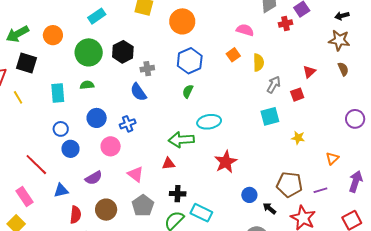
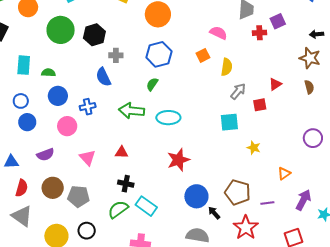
green semicircle: (87, 85) -> (48, 73), moved
green arrow: (181, 140) -> (132, 111), moved
blue circle: (249, 195) -> (196, 196), size x1.5
gray pentagon: (143, 206) -> (78, 196), moved, turned 30

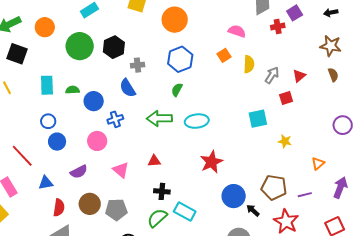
black arrow: (316, 34) -> (331, 13), moved
gray arrow: (238, 91) -> (272, 75), moved
blue circle: (58, 96) -> (94, 101), moved

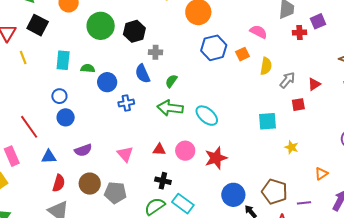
blue hexagon: (180, 59) -> (214, 48), moved
green semicircle: (177, 90) -> (171, 81), moved
cyan ellipse: (197, 121) -> (207, 116), turned 40
pink circle: (97, 141) -> (185, 151), moved

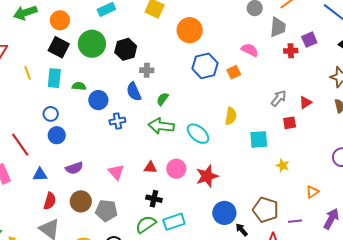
black square: (38, 25) -> (59, 47), moved
yellow line: (23, 57) -> (28, 73), moved
yellow semicircle: (266, 66) -> (231, 116), moved
cyan rectangle: (183, 204) -> (174, 222), turned -55

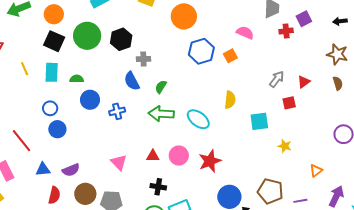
blue circle: (98, 100) -> (90, 100), moved
purple semicircle: (74, 168) -> (71, 170), moved

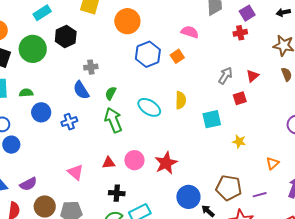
red cross: (286, 31) -> (240, 33), moved
black hexagon: (121, 39) -> (66, 36), moved
green arrow: (161, 114) -> (113, 120), turned 70
cyan ellipse: (198, 119) -> (149, 107), moved

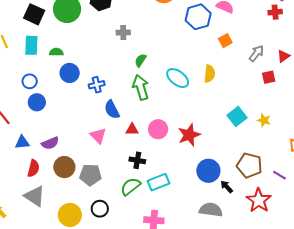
blue hexagon: (148, 54) -> (198, 17), moved
orange square: (177, 56) -> (225, 41), moved
blue semicircle: (81, 90) -> (112, 110), moved
cyan square: (212, 119) -> (237, 117), moved, turned -30
purple line: (260, 195) -> (279, 175), turned 40

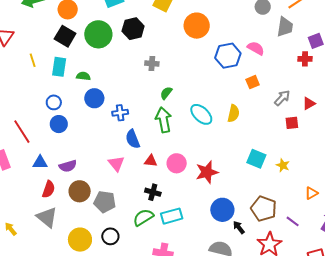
cyan square: (237, 117) -> (256, 159), turned -36

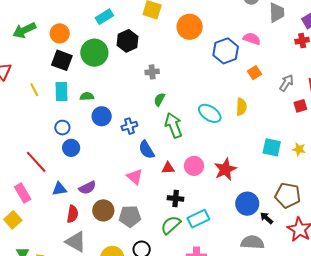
green semicircle: (166, 93) -> (159, 99), moved

